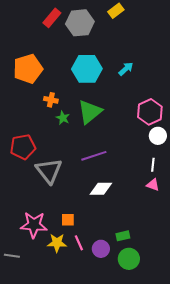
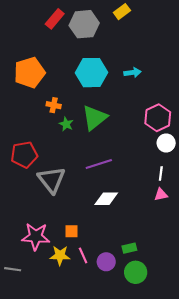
cyan arrow: (126, 69) -> (132, 73), turned 35
pink triangle: (153, 185) -> (161, 194), turned -32

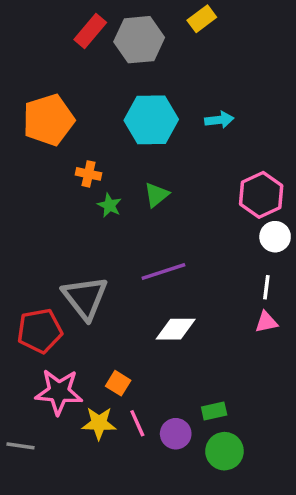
green triangle: (95, 118) -> (156, 195), size x0.6
red pentagon: (24, 155) -> (40, 331), moved
orange square: (71, 231) -> (118, 383), turned 32

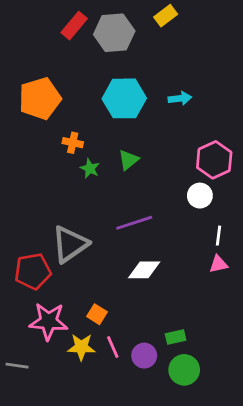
white circle: (275, 237) -> (200, 196), moved
gray triangle: (85, 298) -> (70, 244), turned 33

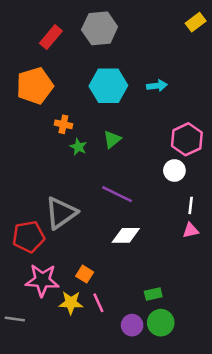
yellow rectangle: (166, 16) -> (196, 22), moved
red rectangle: (74, 26) -> (51, 37), moved
purple line: (134, 223) -> (117, 194), turned 44
purple circle: (144, 356) -> (132, 325), moved

